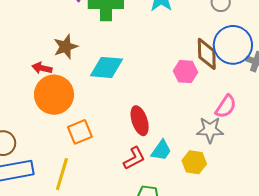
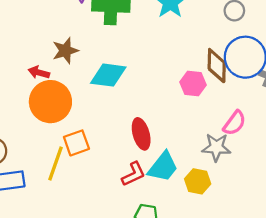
cyan trapezoid: (161, 150) -> (163, 167), size x1.4
yellow line: (62, 174) -> (56, 163), moved

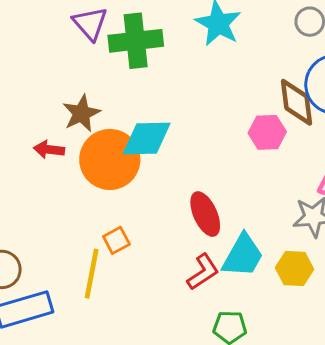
orange circle: (50, 102) -> (110, 159), moved
orange square: (76, 143) -> (116, 240), size x0.7

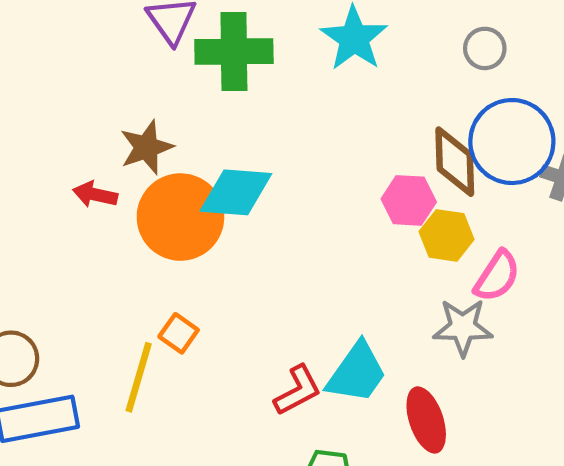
red ellipse: (205, 214) -> (426, 420), moved
orange square: (116, 240) -> (179, 333), turned -32
yellow hexagon: (295, 268) -> (447, 235), moved

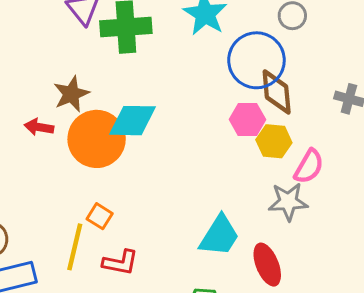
blue circle: (512, 142) -> (256, 60), moved
red L-shape: (298, 390) -> (120, 262), moved, turned 42

